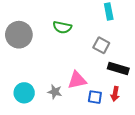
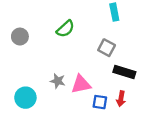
green semicircle: (62, 27) -> (65, 29), turned -54
gray circle: (19, 35) -> (20, 37), size x0.6
gray star: (55, 92) -> (58, 81), moved

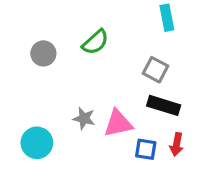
gray circle: (20, 37) -> (43, 53), moved
black rectangle: (124, 72) -> (164, 105), moved

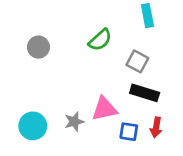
green semicircle: (95, 42) -> (100, 40), moved
gray star: (84, 118) -> (74, 122), moved, turned -30

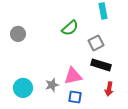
gray circle: (38, 47) -> (18, 34), moved
gray square: (137, 61) -> (96, 43), turned 35
blue square: (129, 132) -> (75, 97), moved

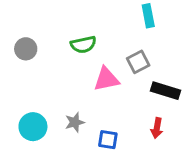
green semicircle: (70, 28) -> (83, 45), moved, turned 30
black rectangle: (101, 65) -> (165, 91), moved
pink triangle: (73, 76) -> (106, 79), moved

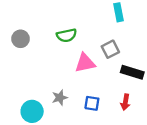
cyan circle: (33, 127) -> (32, 111), moved
blue square: (108, 140) -> (92, 103), moved

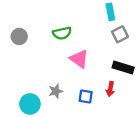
gray square: (110, 49) -> (120, 34), moved
pink triangle: (85, 63) -> (79, 59), turned 48
red arrow: (125, 102) -> (110, 89), moved

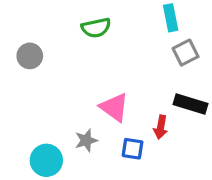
green semicircle: (62, 33) -> (96, 28), moved
pink triangle: (79, 59) -> (114, 107), moved
red arrow: (110, 89) -> (161, 127), moved

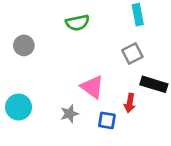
gray square: (186, 53) -> (132, 53), moved
cyan circle: (46, 160) -> (19, 107), moved

